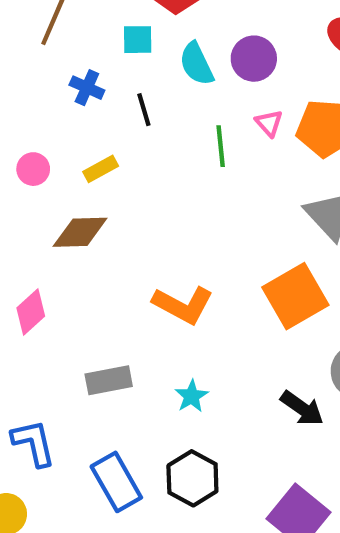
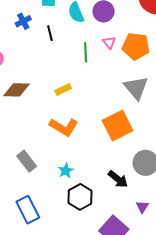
blue cross: (87, 88) -> (23, 21), turned 35
yellow rectangle: (101, 169) -> (63, 89), moved
gray rectangle: (109, 380) -> (27, 161), turned 60
black hexagon: (192, 478) -> (80, 197), moved

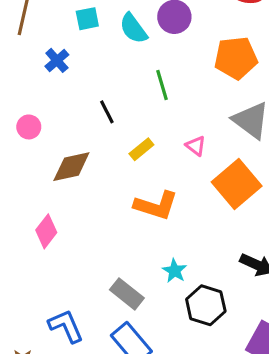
black line: (50, 33) -> (107, 112), moved
pink triangle: (109, 42) -> (196, 146), moved
gray rectangle: (27, 161) -> (127, 294), moved

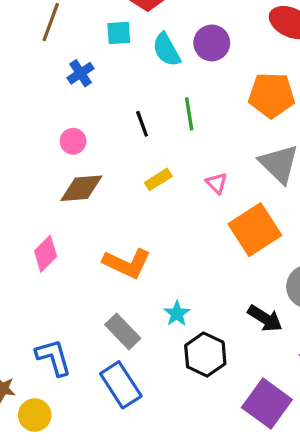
black line: (107, 112) -> (142, 124), moved
pink circle: (29, 127) -> (73, 141), moved
orange L-shape: (156, 206) -> (127, 263), moved

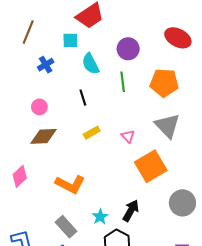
cyan semicircle: (166, 50) -> (91, 64), moved
green line: (189, 114) -> (123, 82), moved
black arrow: (265, 318) -> (131, 211), moved, turned -95

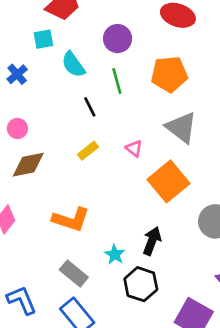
black line: (83, 98) -> (90, 107), moved

